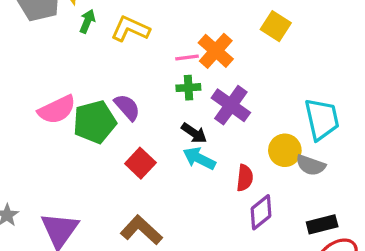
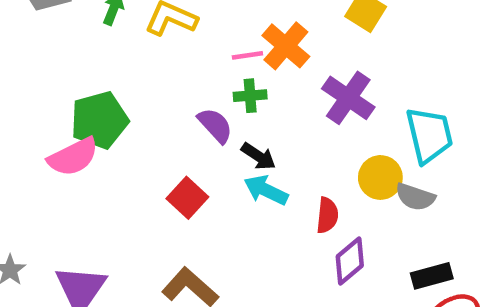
purple cross: (231, 105) -> (348, 98), moved
purple semicircle: (127, 107) -> (215, 125), moved
pink semicircle: (57, 110) -> (73, 157), moved
green pentagon: (95, 122) -> (99, 120), moved

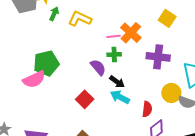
purple cross: (348, 98) -> (158, 57), turned -30

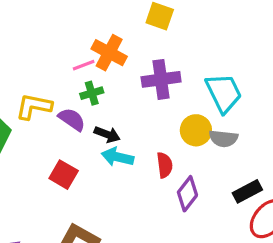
yellow L-shape: (80, 19) -> (34, 106), moved

